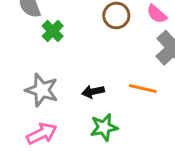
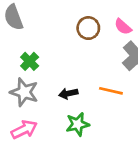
green cross: (53, 31) -> (30, 61), moved

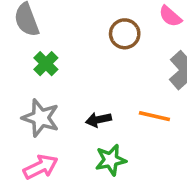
pink semicircle: (123, 27) -> (170, 16), moved
green cross: (30, 61) -> (46, 64), moved

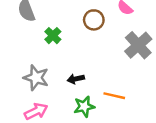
green cross: (46, 64) -> (53, 36), moved
orange line: (154, 116) -> (114, 96), moved

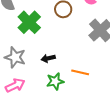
green cross: (53, 36) -> (29, 22), size x1.6

